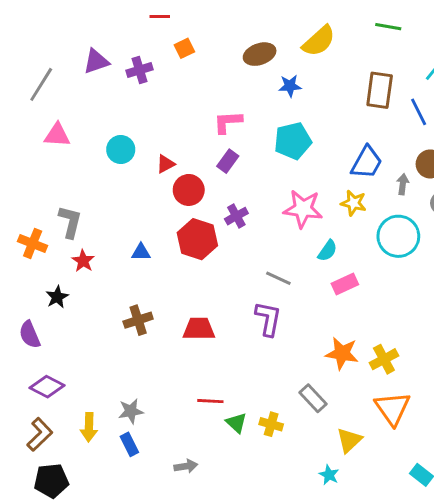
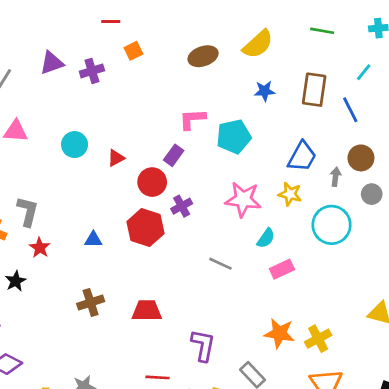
blue star: (290, 86) -> (265, 91), moved
pink L-shape: (228, 122) -> (192, 119), moved
red circle: (189, 190) -> (152, 182), moved
purple L-shape: (268, 319) -> (203, 345), moved

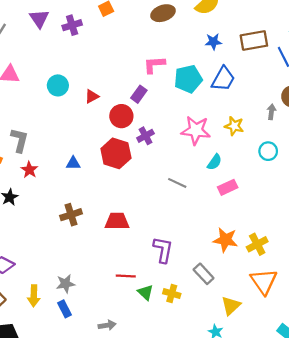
purple triangle: (52, 63) -> (39, 19), turned -45
brown rectangle: (314, 90) -> (254, 41), turned 72
blue trapezoid: (302, 157) -> (223, 79), moved
cyan circle: (332, 225) -> (268, 151), size x0.6

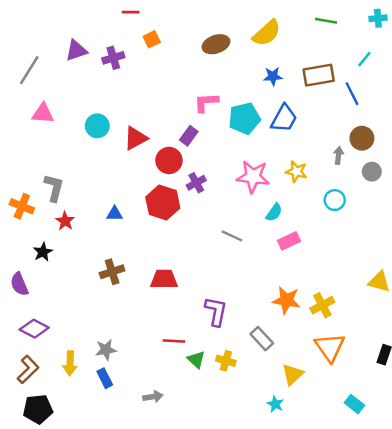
purple triangle: (39, 19) -> (76, 50), turned 45
red triangle: (92, 96) -> (136, 138), size x1.5

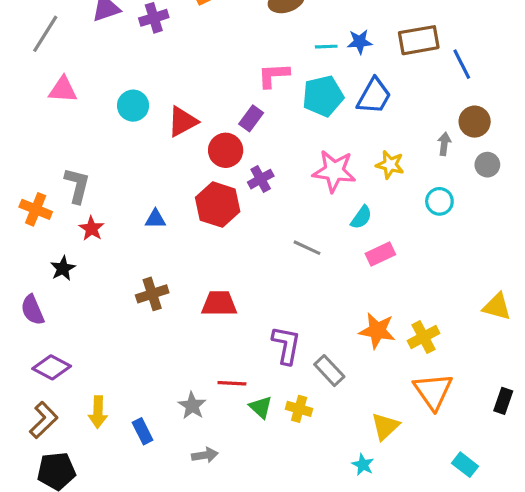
cyan line: (364, 59) -> (326, 47), moved, turned 49
gray rectangle: (262, 339) -> (329, 371), moved
gray star: (106, 350) -> (192, 406), moved, turned -30

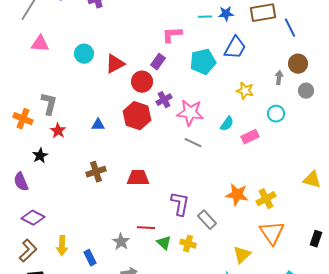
cyan pentagon: (323, 96) -> (203, 62), moved
pink star: (334, 171) -> (190, 113), moved
pink rectangle: (380, 254) -> (250, 137), moved

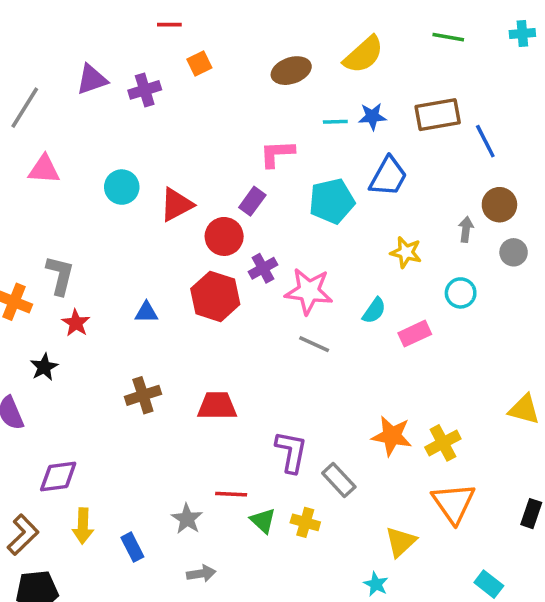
purple diamond: (33, 218) -> (58, 476), moved, turned -35

